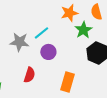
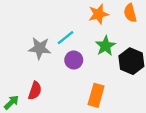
green star: (83, 30) -> (105, 46), moved
red semicircle: (29, 75) -> (35, 91), moved

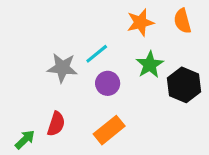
orange rectangle: (96, 95) -> (109, 130), moved, turned 35

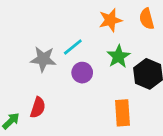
orange rectangle: (109, 130) -> (122, 113), moved, turned -55

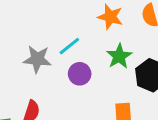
orange star: (110, 20) -> (110, 17), turned 30

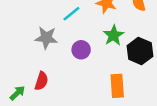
cyan line: (69, 46) -> (71, 14), moved

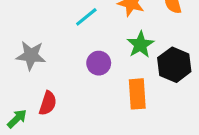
gray star: (46, 38) -> (31, 55), moved
orange rectangle: (117, 86) -> (137, 94), moved

